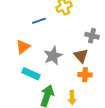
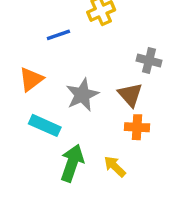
yellow arrow: (72, 98) -> (115, 166), turned 136

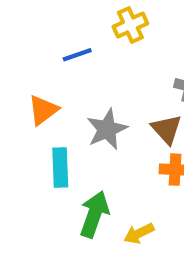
cyan rectangle: (45, 125) -> (60, 167), turned 64
yellow arrow: (115, 166) -> (139, 233), moved, turned -70

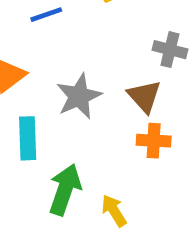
yellow arrow: (139, 233) -> (114, 211), turned 84

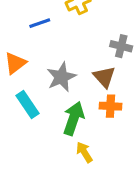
cyan rectangle: (28, 138) -> (28, 105), turned -32
green arrow: (65, 190) -> (74, 118), moved

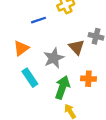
brown triangle: (104, 77) -> (77, 47), moved

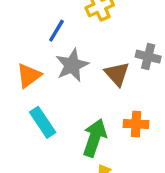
blue line: (39, 20) -> (56, 31), turned -40
gray star: (54, 58) -> (72, 65), moved

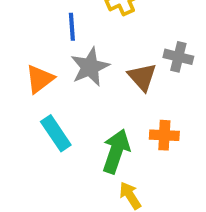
blue line: (56, 31) -> (72, 27), turned -35

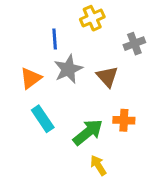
gray cross: (178, 57) -> (134, 44), moved, turned -35
green arrow: (116, 151) -> (88, 132), turned 32

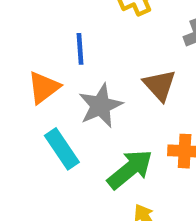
blue line: (55, 39) -> (80, 49), moved
gray star: (68, 69) -> (101, 106), moved

